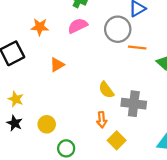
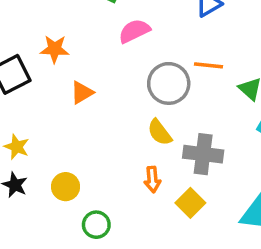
pink semicircle: (78, 26) -> (134, 31), moved
orange star: (40, 27) -> (55, 49), moved
gray circle: (118, 29) -> (169, 83), moved
yellow square: (117, 140) -> (190, 203), moved

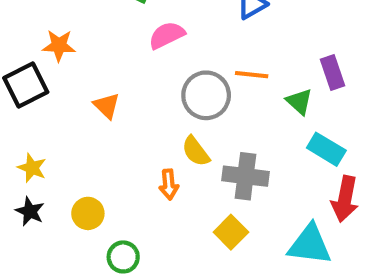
orange star: (55, 49) -> (59, 46), moved
orange triangle: (82, 93) -> (107, 106), turned -45
orange arrow: (152, 179) -> (169, 184), moved

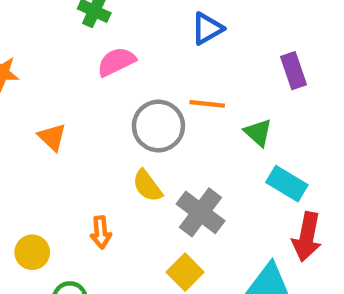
purple rectangle: (333, 73) -> (294, 71), moved
gray cross: (245, 176) -> (201, 212), turned 30
orange arrow: (169, 184) -> (101, 232), moved

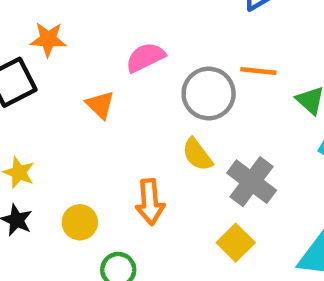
pink semicircle: (116, 62) -> (145, 57), moved
orange arrow: (101, 232) -> (150, 202), size x1.4

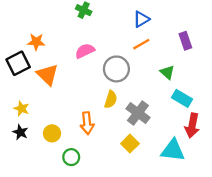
orange line: (258, 71) -> (141, 44), moved, turned -36
orange triangle: (100, 105) -> (47, 75), moved, size x1.5
yellow semicircle: (197, 155) -> (111, 99), turned -126

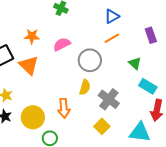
orange star: (36, 42) -> (32, 36), moved
yellow circle: (52, 133) -> (33, 117), size x1.5

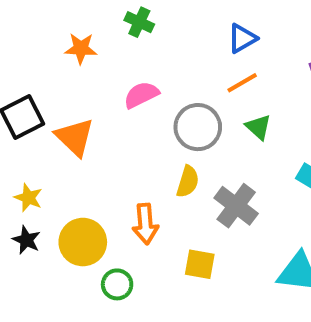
orange star: (32, 36) -> (81, 48), moved
green triangle: (135, 63) -> (258, 127), moved
yellow square: (102, 126) -> (200, 264), moved, turned -35

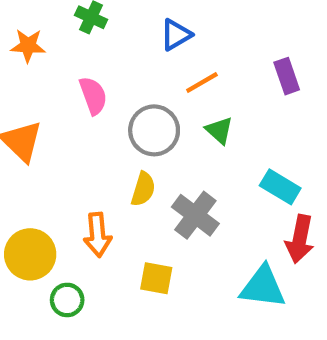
blue triangle: (242, 38) -> (176, 35), moved
pink semicircle: (141, 95) -> (93, 96), turned 96

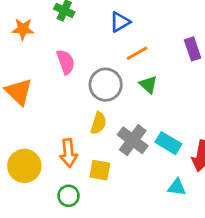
cyan rectangle: (280, 187) -> (168, 143), moved
yellow square: (156, 278) -> (100, 170), moved
cyan triangle: (263, 287) -> (177, 187), size x0.6
green circle: (67, 300) -> (69, 196), moved

